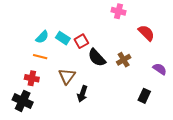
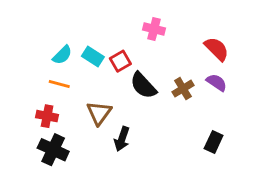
pink cross: (118, 11) -> (154, 29), moved
purple semicircle: (160, 69) -> (217, 82), moved
black cross: (23, 101) -> (53, 150), moved

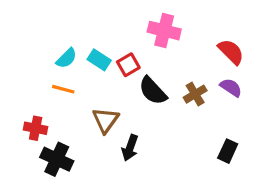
pink cross: (154, 29) -> (164, 31), size x1.4
red cross: (47, 116) -> (36, 128), moved

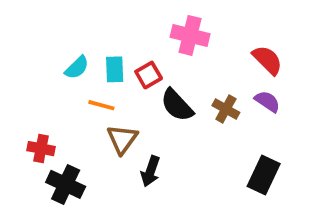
cyan rectangle: (99, 60) -> (115, 69), turned 55
orange line: (63, 89) -> (101, 105), moved
brown cross: (195, 94) -> (226, 109), turned -30
black rectangle: (228, 151) -> (264, 175), size x1.4

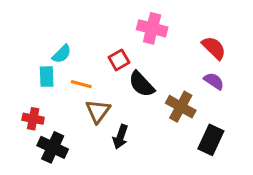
cyan rectangle: (115, 69) -> (47, 77), moved
brown cross: (226, 109) -> (181, 107), moved, size x1.4

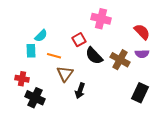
purple semicircle: (214, 81) -> (142, 54), turned 144
brown cross: (181, 107) -> (120, 60), moved

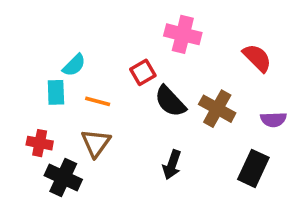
purple semicircle: (142, 54) -> (273, 120), moved
brown triangle: (65, 74) -> (96, 143), moved
black arrow: (80, 91) -> (172, 165), moved

